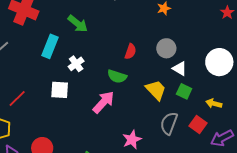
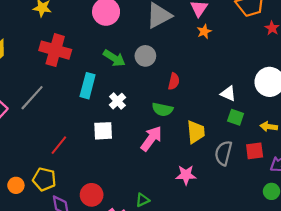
gray circle: (166, 48) -> (145, 56), moved
yellow trapezoid: (156, 90) -> (196, 132), moved, turned 45
red square: (198, 124) -> (255, 151), turned -36
pink star: (132, 140) -> (186, 175), turned 30

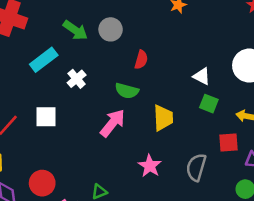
cyan rectangle: (88, 86) -> (44, 60), turned 35
white square: (103, 131) -> (46, 117), moved
gray semicircle: (223, 153) -> (196, 167), moved
pink star: (186, 175) -> (150, 166), turned 30

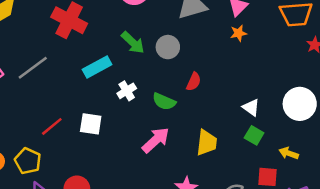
green semicircle: (127, 91) -> (164, 102), moved

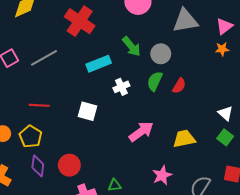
green semicircle: (164, 102) -> (155, 81), moved, turned 84
red line: (52, 126) -> (39, 105), moved, turned 36
yellow trapezoid: (207, 143) -> (184, 139), turned -115

